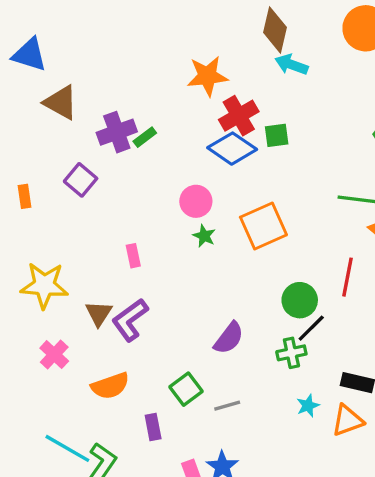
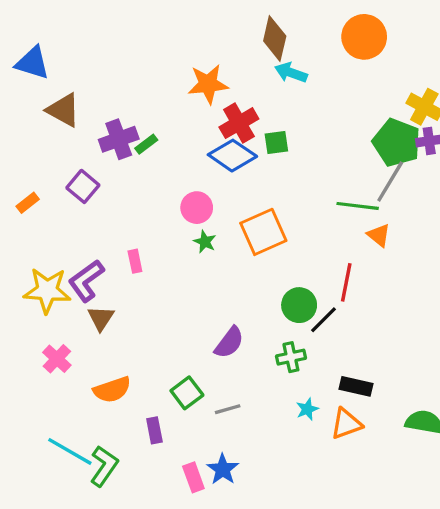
orange rectangle: (25, 196) -> (28, 203), turned 60
purple L-shape: (130, 320) -> (86, 281), moved
black line: (311, 328) -> (323, 320), moved

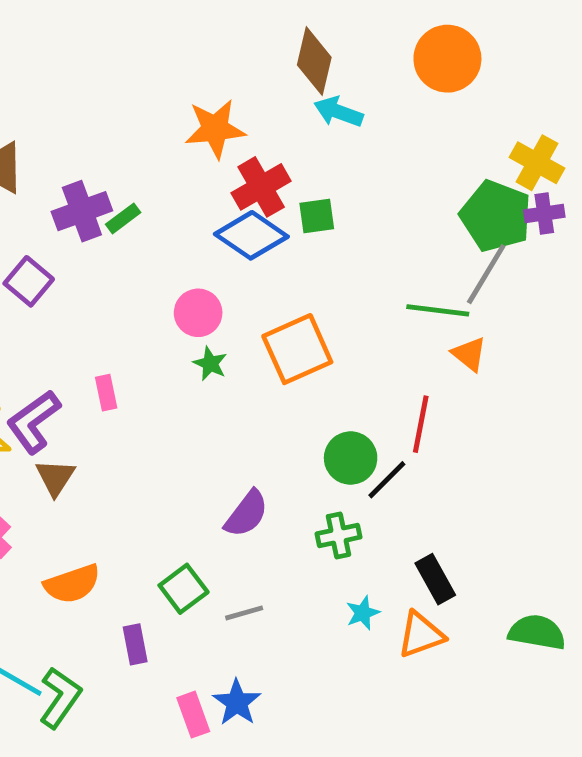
black rectangle: (356, 386) -> (435, 579), turned 48

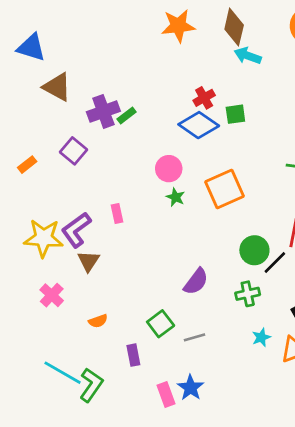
orange star: (215, 129) -> (178, 26), moved
red cross: (261, 187) -> (204, 98), size x0.7
orange semicircle: (72, 584) -> (98, 321), size x0.6

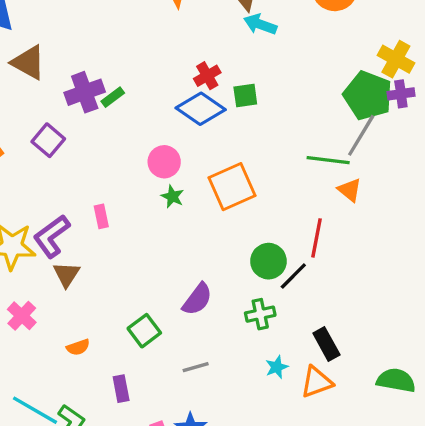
green square: (161, 324) -> (144, 331), moved

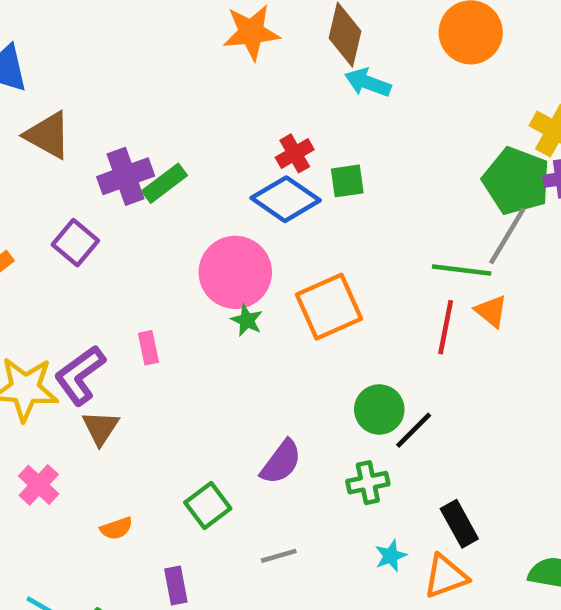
green rectangle: (113, 97) -> (164, 183), size x1.4
pink circle: (164, 162) -> (235, 272), size x1.6
red line: (317, 238) -> (446, 327), moved

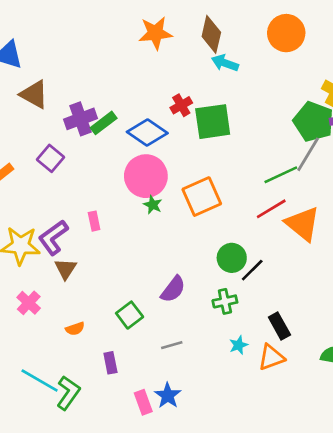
green square: (347, 181) -> (213, 122), size x1.8
blue diamond: (286, 199) -> (147, 133), moved
green line: (462, 270) -> (281, 175), turned -32
orange triangle: (491, 311) -> (303, 224), moved, size x1.8
red line: (446, 327) -> (271, 209), turned 48

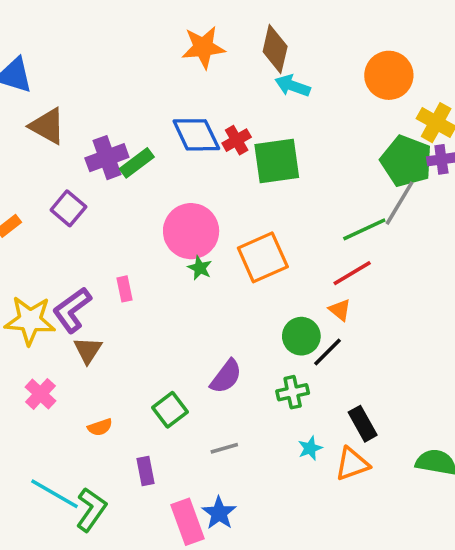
orange circle: (286, 33) -> (389, 75), moved
blue diamond: (147, 133) -> (196, 135), moved, turned 30
orange triangle: (303, 224) -> (340, 310), moved, size x0.5
pink rectangle: (143, 402) -> (188, 522), size x1.4

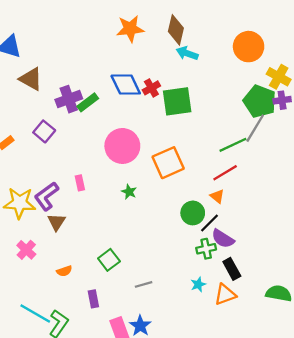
green star: (200, 268) -> (129, 192), moved
purple semicircle: (226, 376) -> (223, 239), moved, turned 85
green cross: (293, 392) -> (206, 249), moved

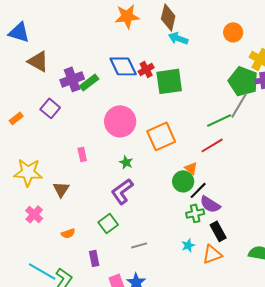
orange circle: (249, 47) -> (233, 32), size x0.7
purple L-shape: (46, 196) -> (122, 191), moved
orange triangle: (217, 196) -> (191, 168), moved

